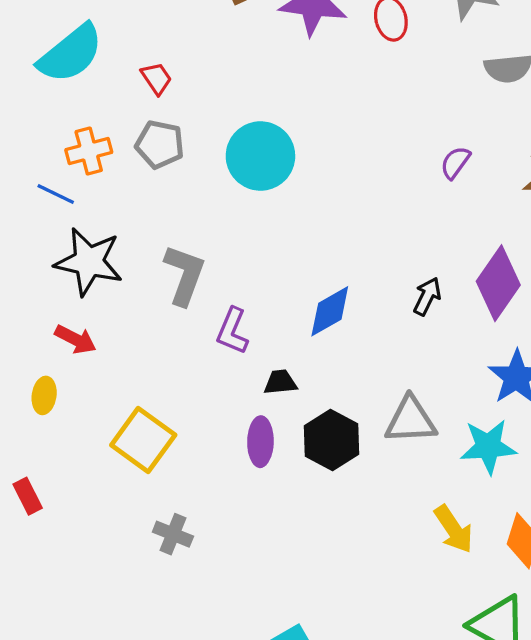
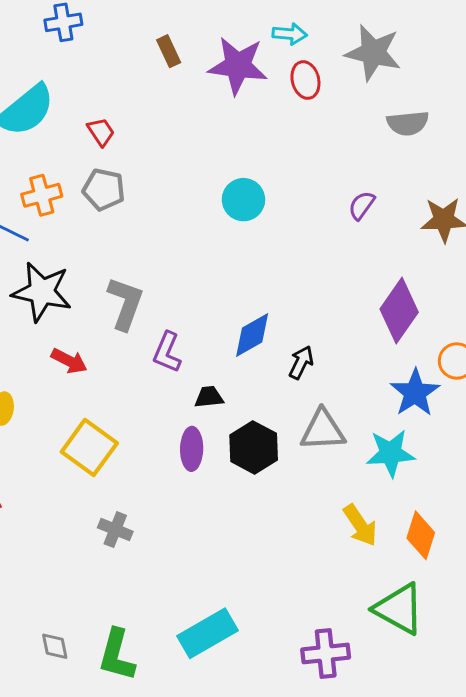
cyan circle: (260, 156) -> (244, 200), moved, size x0.7
black arrow: (427, 296) -> (301, 362), moved
red arrow: (76, 339) -> (69, 361), moved

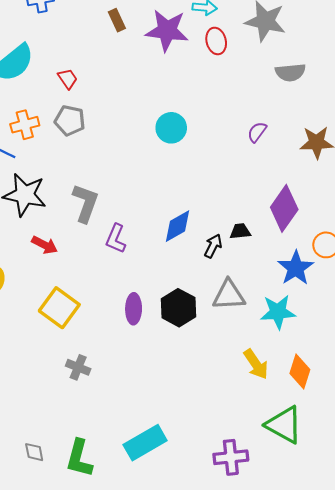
black trapezoid: (209, 397) -> (240, 231), moved

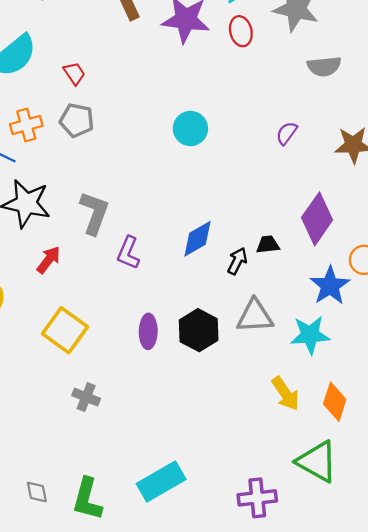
red arrow: (45, 245) -> (49, 260), turned -80

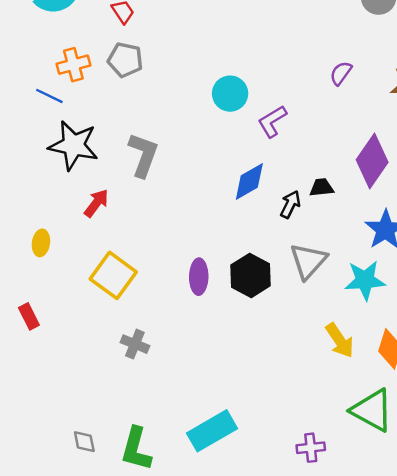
cyan circle: (190, 129) -> (230, 94), moved
purple L-shape: (128, 253) -> (272, 121), moved, turned 36
gray triangle: (255, 316) -> (308, 261), turned -45
purple cross: (257, 498) -> (311, 448), size x0.7

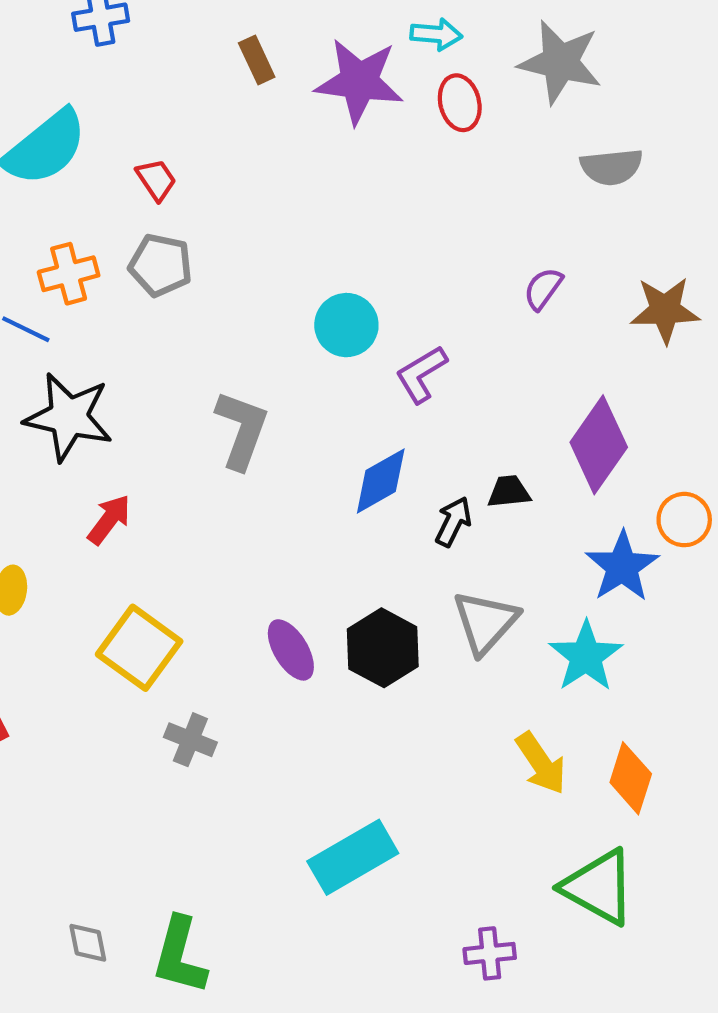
gray L-shape: (143, 155) -> (242, 430), moved
purple ellipse: (199, 277) -> (291, 650), turned -32
cyan star: (365, 280) -> (586, 656), turned -30
gray cross: (135, 344) -> (190, 740), moved
cyan rectangle: (212, 431) -> (353, 857), moved

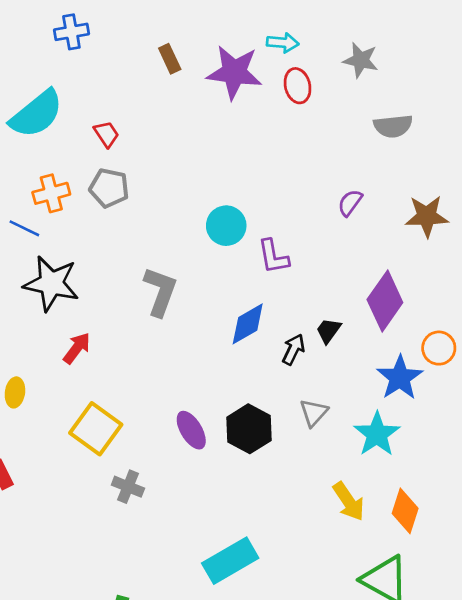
gray star: (560, 62) -> (361, 60), size x0.7
purple L-shape: (421, 374) -> (273, 257), turned -69
black trapezoid: (509, 492) -> (328, 331), turned -48
gray triangle: (485, 622) -> (314, 413), size x0.7

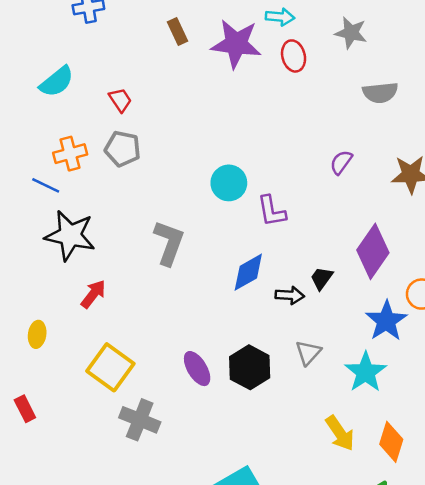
cyan semicircle: (36, 114) -> (57, 82), size x0.7
black arrow: (293, 349) -> (290, 295), turned 68
gray cross: (128, 487) -> (140, 420), size x1.4

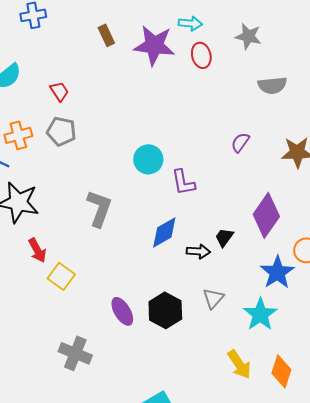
red arrow: (93, 294) -> (37, 250), turned 115
yellow square: (110, 367) -> (61, 276), moved, size x0.7

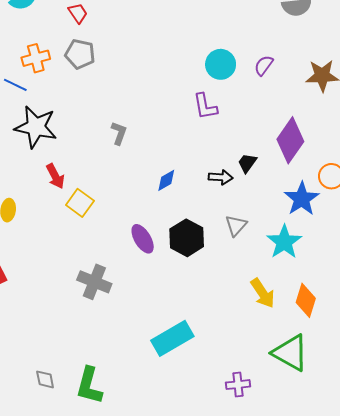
cyan circle: (148, 159) -> (221, 64), moved
gray L-shape: (99, 208) -> (119, 133), size x0.6
blue diamond: (164, 232) -> (166, 180), moved, size x0.7

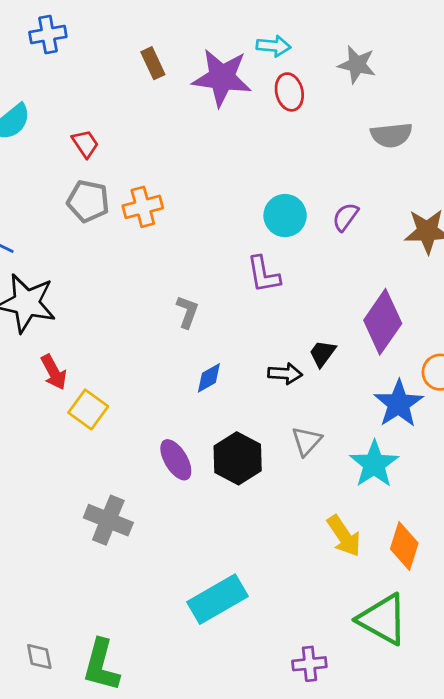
orange cross: (36, 58) -> (143, 207), moved
gray L-shape: (119, 133) -> (187, 312), moved

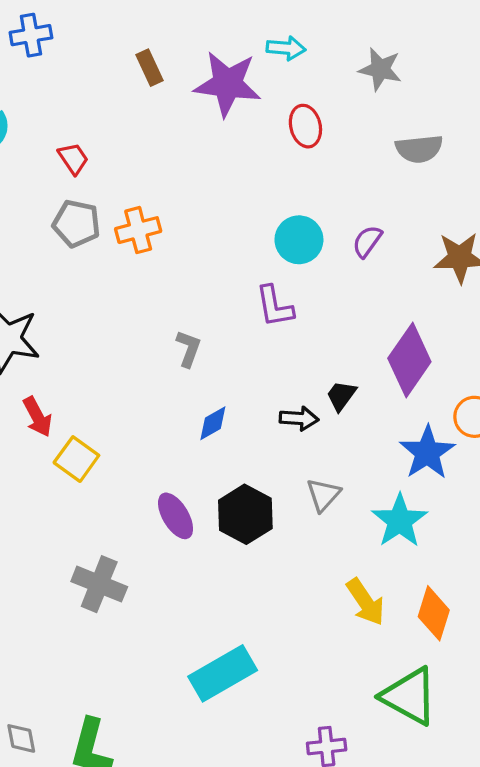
red ellipse: (289, 92) -> (305, 126), moved

